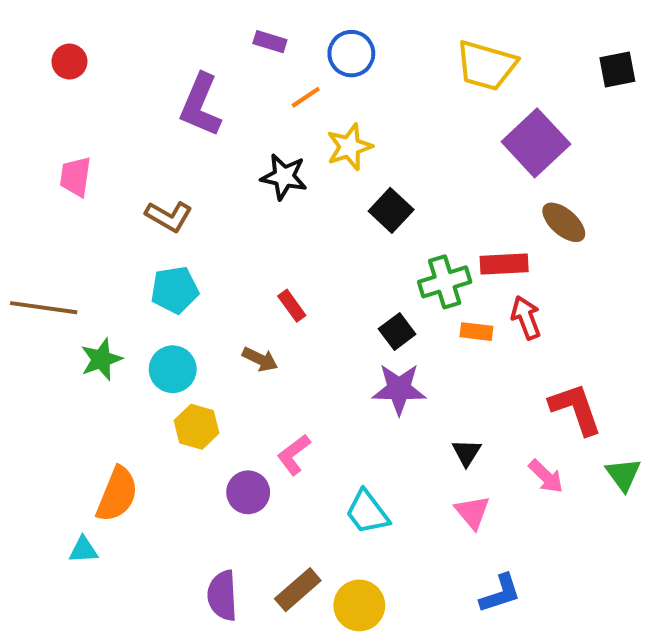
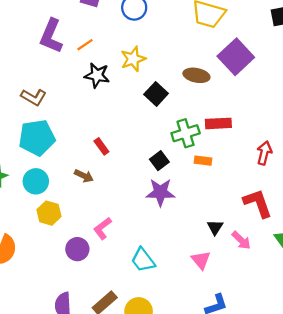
orange line: (306, 97) -> (85, 45), moved
brown ellipse: (564, 222) -> (196, 75), moved, turned -30
cyan pentagon: (175, 290) -> (37, 138), size x1.4
red arrow: (526, 318) -> (264, 153), moved, turned 35
black triangle: (466, 453) -> (215, 227), moved

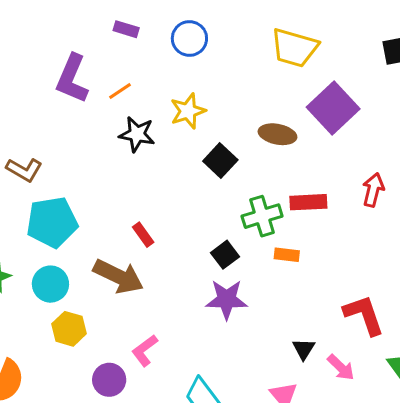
brown L-shape: (34, 97) -> (24, 170), moved
red arrow: (264, 153) -> (373, 190), moved
brown arrow: (84, 176) -> (118, 276), size x1.8

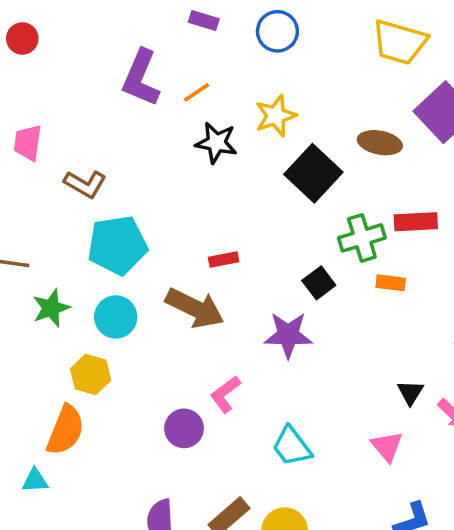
black square: (220, 160) -> (313, 173), size x1.4
red rectangle: (143, 235) -> (224, 259), turned -65
purple star: (227, 299) -> (288, 335), moved
yellow hexagon: (69, 329) -> (91, 374), moved

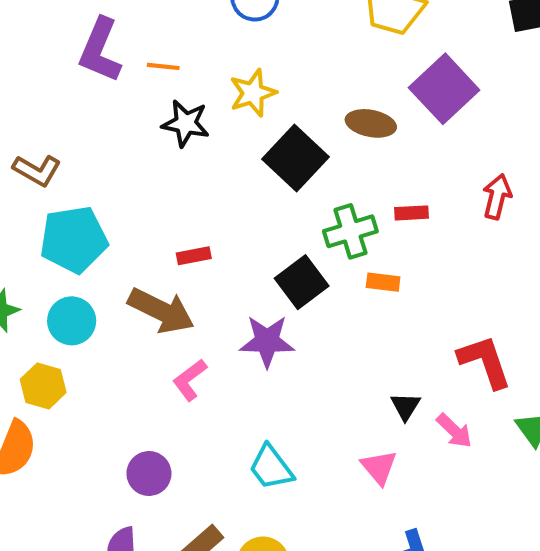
orange line: (197, 92) -> (163, 66), turned 40
red rectangle: (416, 222) -> (412, 213), size x0.7
black square: (319, 283) -> (302, 282), size x1.4
pink L-shape: (225, 394) -> (190, 380), moved
purple circle: (184, 428) -> (149, 473), moved

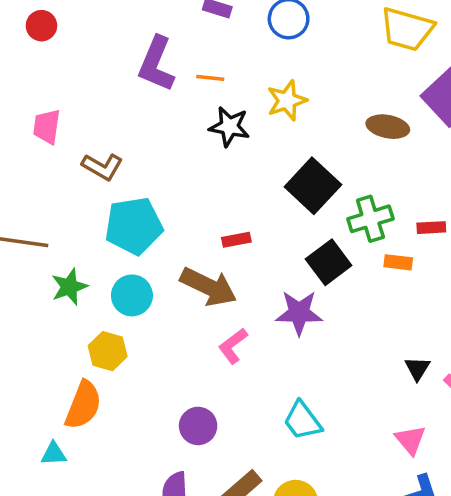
black square: (296, 158) -> (313, 186), moved
red rectangle: (412, 213) -> (431, 228), moved
pink triangle: (379, 467) -> (410, 440), moved

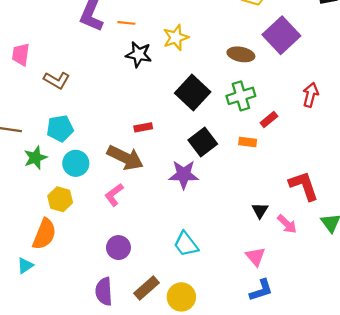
green cross: (370, 219) -> (241, 96), moved
cyan pentagon: (134, 226) -> (60, 129), moved, size x0.7
red rectangle: (431, 228) -> (269, 120), turned -36
pink L-shape: (233, 346) -> (114, 195), moved
cyan triangle: (54, 454) -> (25, 266), turned -30

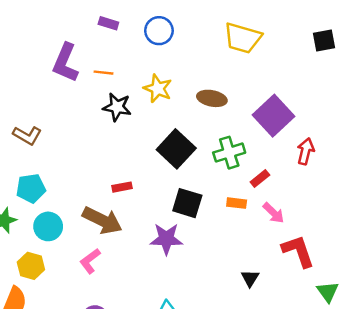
purple square: (281, 35) -> (273, 116), moved
yellow star: (176, 38) -> (158, 89), turned -30
brown ellipse: (241, 54) -> (212, 98), moved
black square: (203, 142) -> (187, 203), turned -36
pink arrow: (287, 224) -> (273, 213), moved

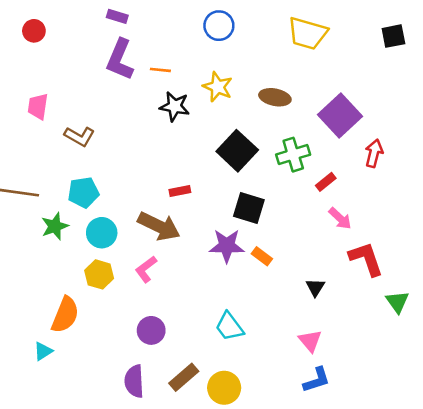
purple rectangle: (108, 23) -> (117, 16), moved
orange rectangle: (237, 203) -> (262, 256), moved, turned 30
yellow hexagon: (31, 266) -> (99, 274), moved

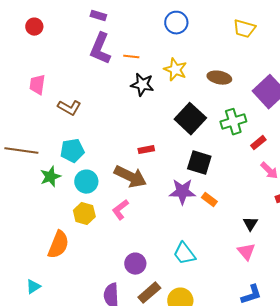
yellow trapezoid: (307, 33) -> (244, 29), size x0.7
purple circle: (151, 330) -> (135, 264), moved
pink triangle: (310, 341) -> (246, 252), moved
cyan triangle: (43, 351) -> (33, 287), moved

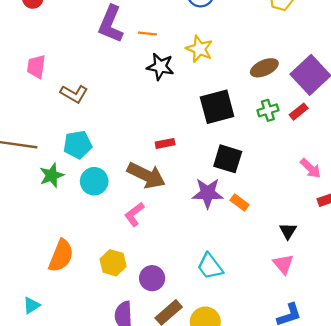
brown ellipse: (219, 78) -> (264, 68), moved, turned -35
black square: (190, 119) -> (217, 107), turned 32
green cross: (233, 122) -> (268, 110), size x0.7
red rectangle: (258, 143) -> (299, 112), moved
yellow hexagon: (84, 214) -> (113, 263), moved

